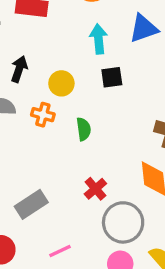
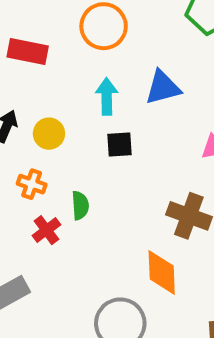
yellow circle: (61, 83) -> (49, 134), moved
red cross: (95, 189) -> (46, 230), moved

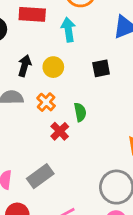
cyan arrow: (107, 96) -> (68, 30), moved
orange cross: (32, 184) -> (46, 102), turned 30

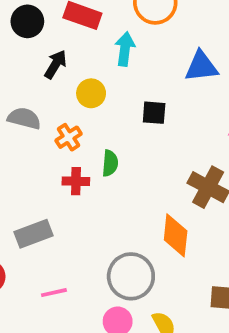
black arrow: (25, 66) -> (56, 64), moved
red cross: (60, 131) -> (76, 181), turned 30

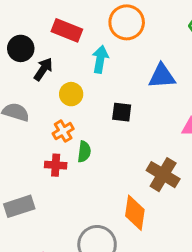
black circle: (27, 21) -> (21, 48), moved
orange cross: (69, 137) -> (63, 131), moved

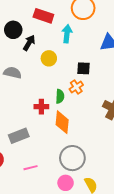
orange cross: (63, 131) -> (76, 87), moved
orange diamond: (135, 213) -> (62, 122), moved

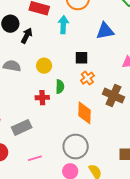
yellow circle: (49, 58) -> (44, 66), moved
orange cross: (76, 87) -> (87, 78), moved
orange diamond: (62, 122) -> (84, 113), moved

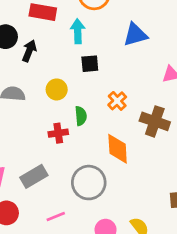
black square: (82, 58) -> (90, 64), moved
gray circle: (76, 147) -> (89, 183), moved

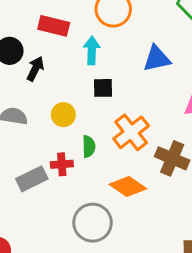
orange cross: (117, 101) -> (131, 132), size x1.6
orange diamond: (118, 149) -> (128, 187), turned -56
gray rectangle: (34, 176) -> (32, 179), moved

